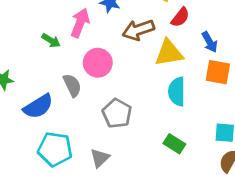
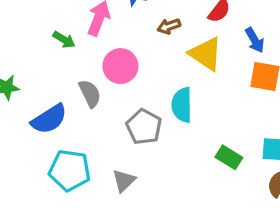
brown arrow: (138, 30) -> (169, 26), size x0.6
yellow triangle: (169, 53) -> (206, 54), turned 44
cyan semicircle: (177, 91) -> (182, 105), moved
green rectangle: (174, 144) -> (229, 157), moved

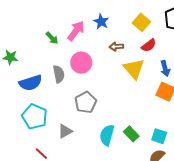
cyan semicircle: (182, 105) -> (107, 135), moved

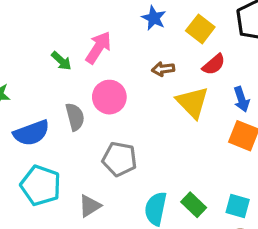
blue star: (101, 22) -> (154, 18), moved
gray pentagon: (86, 102) -> (119, 159), turned -30

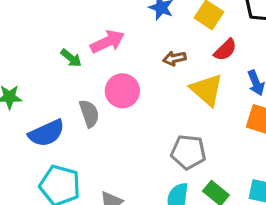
pink arrow: (98, 48) -> (107, 42), turned 36
gray pentagon: (119, 159) -> (188, 152), moved

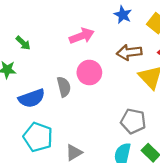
green arrow: (71, 58) -> (23, 43), moved
brown arrow: (174, 58) -> (129, 52), size x1.5

